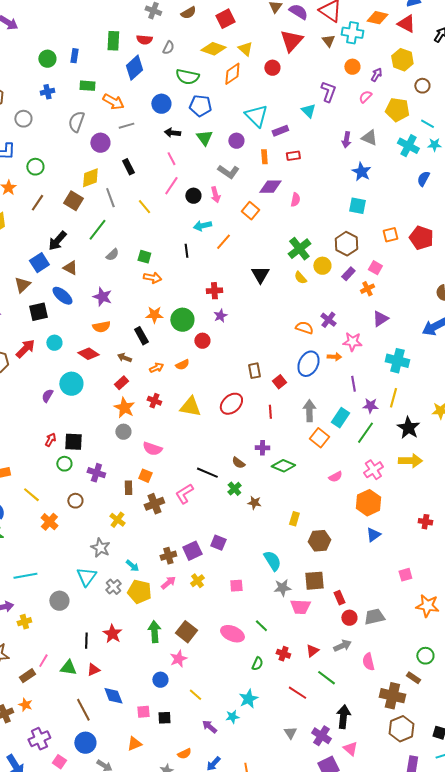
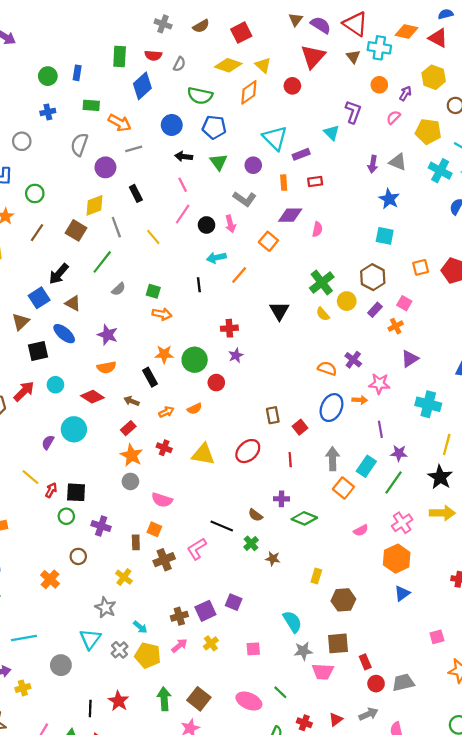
yellow line: (393, 398) -> (447, 444), moved
yellow line: (31, 495) -> (30, 477), moved

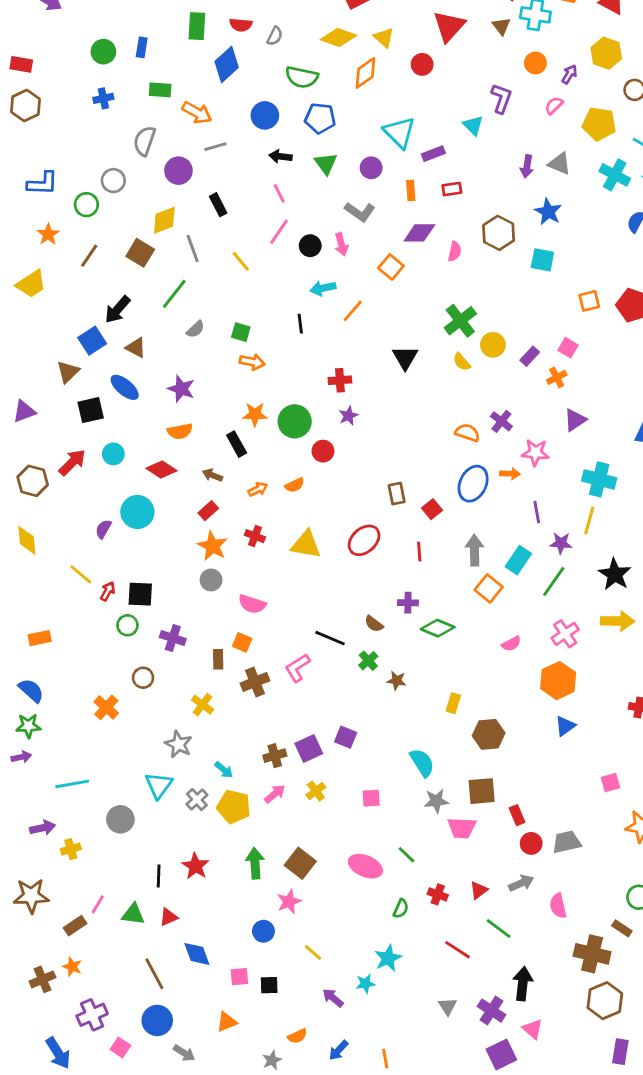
gray circle: (22, 141) -> (113, 181), moved
brown hexagon: (373, 277) -> (499, 233), moved
yellow line: (447, 444) -> (589, 520), moved

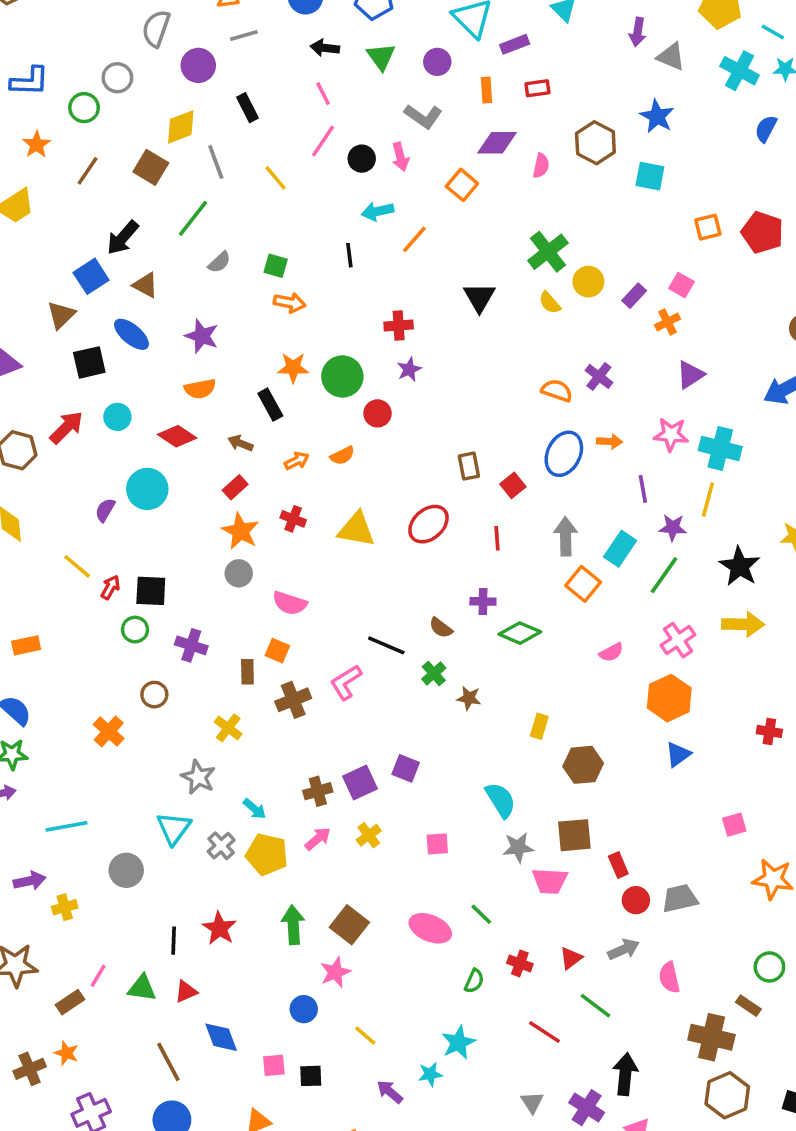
purple arrow: (527, 166) -> (638, 32), moved
pink star: (535, 453) -> (671, 434), moved

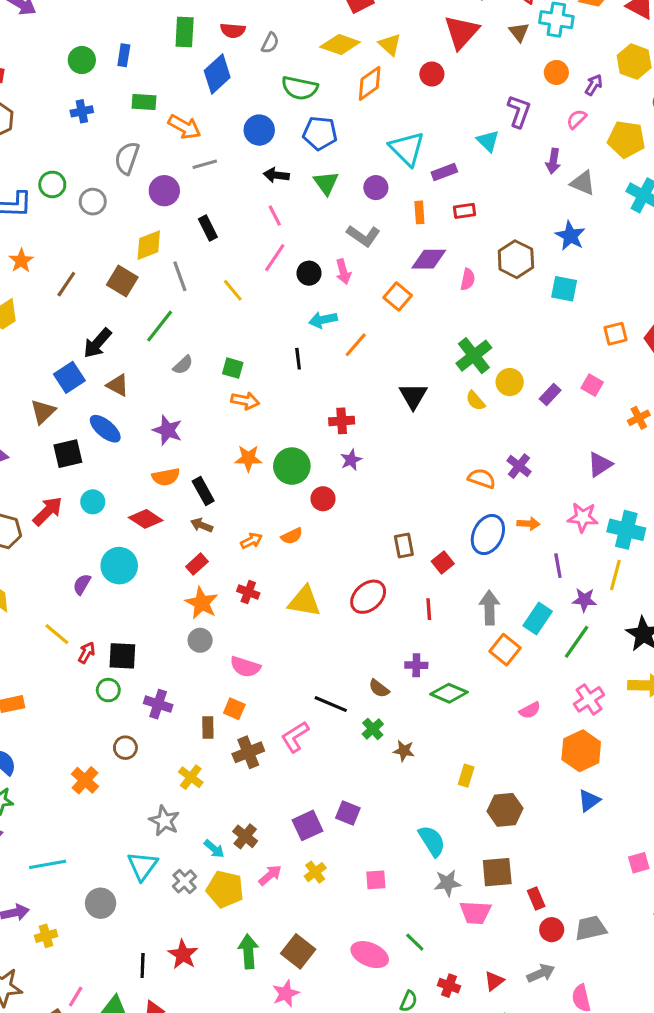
green circle: (84, 108) -> (52, 184), moved
orange cross: (667, 322) -> (639, 418), moved
black rectangle: (270, 405) -> (203, 491), moved
brown cross: (318, 791) -> (245, 836), moved, turned -35

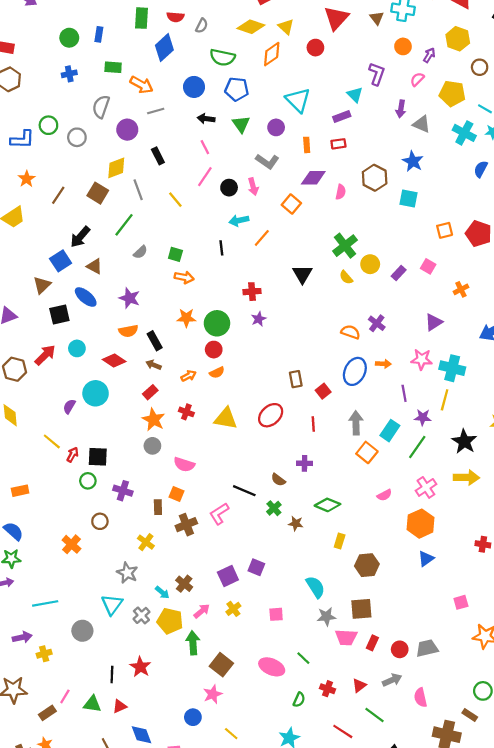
purple rectangle: (444, 172) -> (342, 116), moved
red circle: (323, 499) -> (214, 350), moved
green diamond: (449, 693) -> (328, 505), moved
red rectangle: (536, 899) -> (372, 643), moved, turned 48
green arrow: (248, 951) -> (193, 643), moved

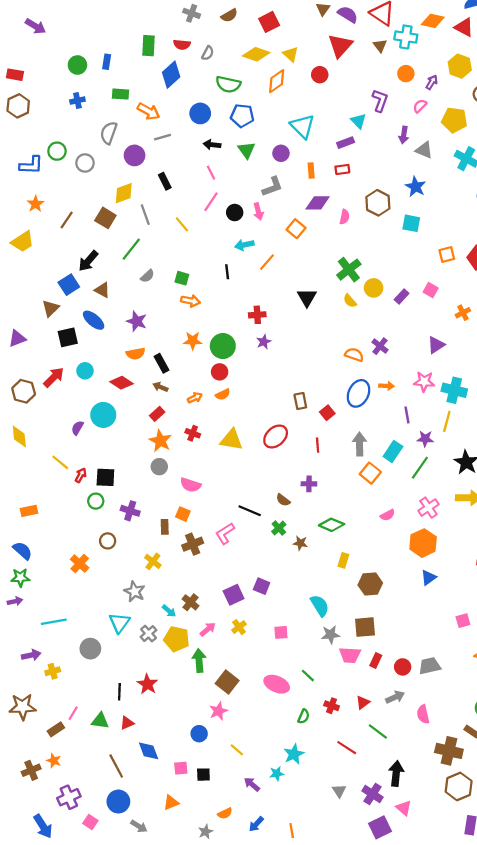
gray L-shape: (267, 161) -> (272, 187), turned -55

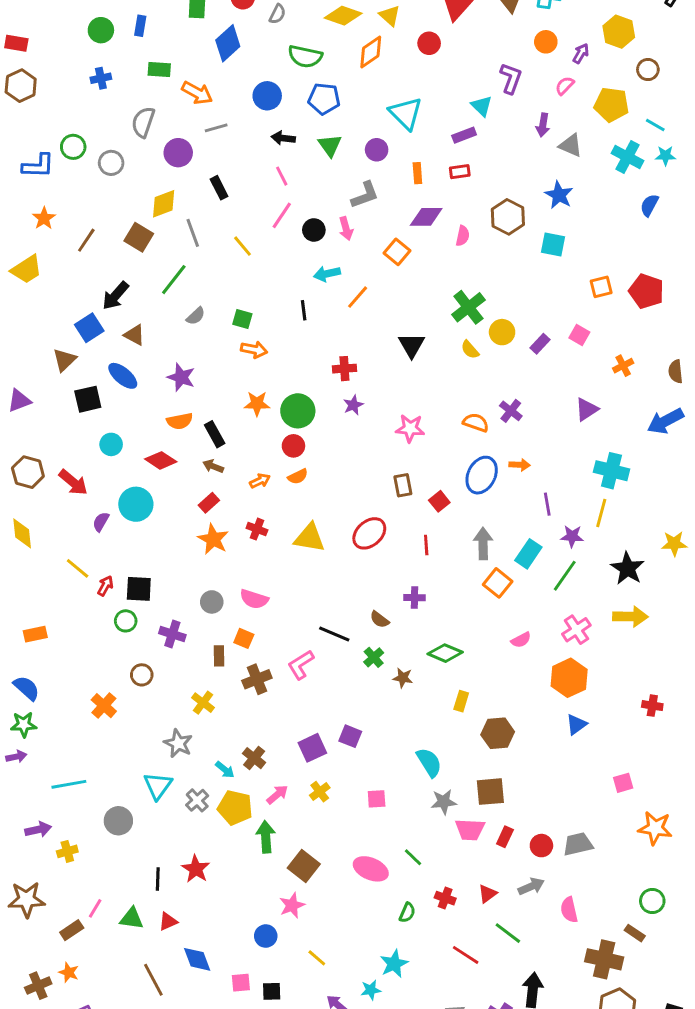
red arrow: (54, 377) -> (73, 482), moved, turned 85
pink star: (424, 382) -> (410, 428), moved
gray circle: (159, 467) -> (212, 602), moved

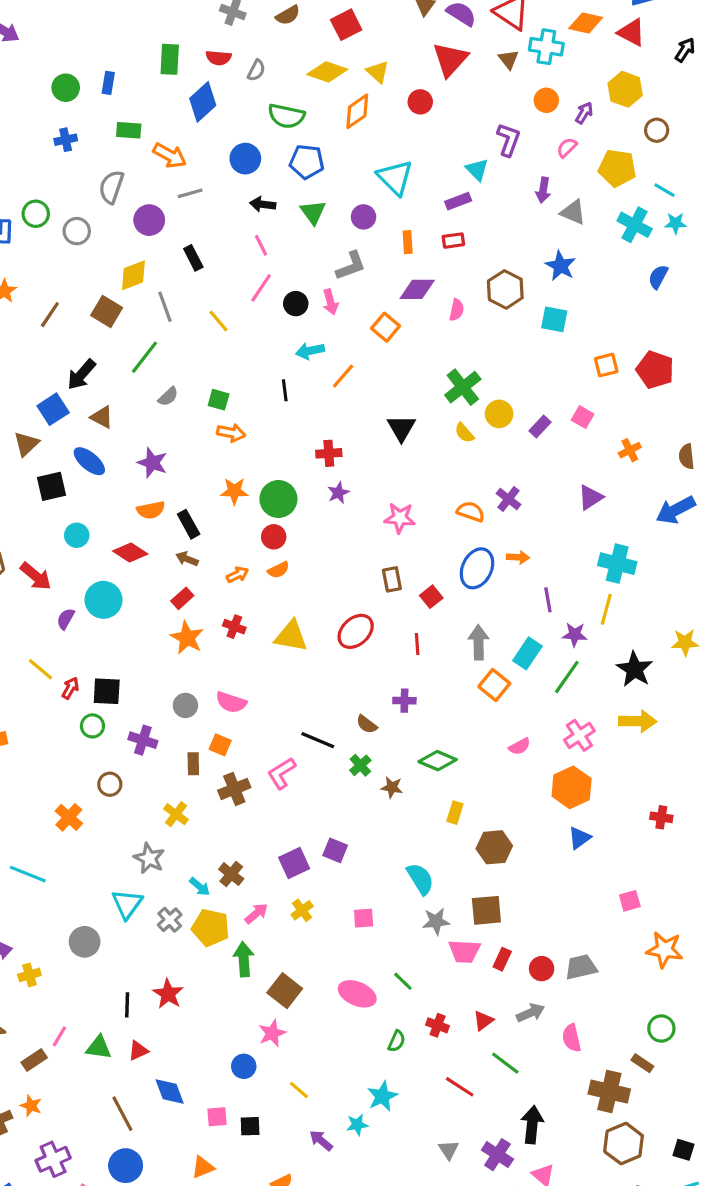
cyan line: (69, 784) -> (28, 874), moved, turned 32

